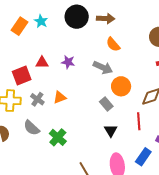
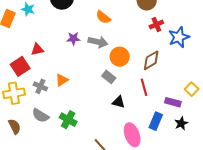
purple star: (68, 62) -> (73, 39), moved
black triangle: (111, 131) -> (119, 102), turned -32

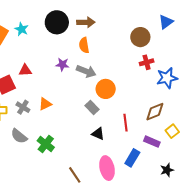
orange semicircle: (103, 17) -> (84, 45), moved, turned 35
brown diamond: (151, 60) -> (155, 112), moved
black star: (181, 123) -> (167, 170), moved

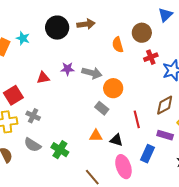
orange semicircle: (84, 45) -> (118, 45), moved
red triangle: (25, 70) -> (43, 78), moved
orange triangle: (45, 104) -> (96, 136), moved, turned 32
black triangle: (98, 134) -> (116, 140), moved

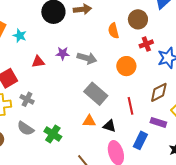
cyan star: (23, 38) -> (20, 36), moved
orange circle: (113, 88) -> (126, 66), moved
gray rectangle: (102, 108) -> (96, 94), size x1.6

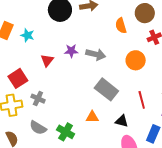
red triangle: (38, 62) -> (47, 60), turned -40
orange triangle: (89, 121) -> (92, 117), moved

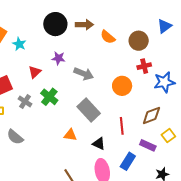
orange semicircle: (121, 26) -> (108, 37), moved, turned -42
purple star: (71, 51) -> (58, 58), moved
gray cross: (38, 99) -> (25, 101), moved
green cross: (66, 132) -> (49, 97), moved

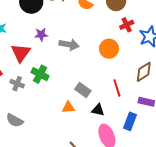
red triangle: (35, 72) -> (21, 53), size x1.5
gray rectangle: (89, 110) -> (83, 90), moved, size x0.7

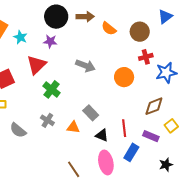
purple star: (41, 35) -> (50, 41), moved
gray cross: (17, 84) -> (47, 120), moved
red line: (117, 88) -> (124, 128), moved

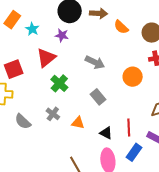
gray rectangle: (91, 113) -> (98, 97), moved

